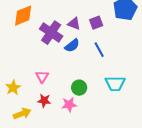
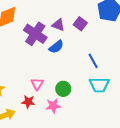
purple square: (96, 23) -> (80, 24), turned -32
blue line: (99, 50) -> (93, 61), moved
pink triangle: (42, 77) -> (37, 84), moved

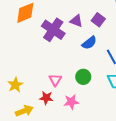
blue semicircle: (56, 47) -> (89, 43), moved
green circle: (63, 89) -> (83, 77), moved

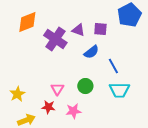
purple square: (98, 20) -> (100, 29), turned -32

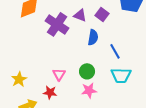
purple square: (100, 29) -> (102, 14), turned 32
blue semicircle: (91, 52) -> (93, 37), turned -42
pink star: (73, 111) -> (89, 90), moved

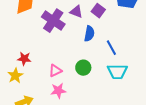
pink triangle: (59, 74) -> (55, 71), turned 32
pink star: (89, 90) -> (58, 91), moved
red star: (50, 92) -> (24, 59), moved

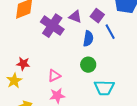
blue line: (111, 48) -> (110, 32), moved
green circle: (83, 68) -> (88, 65), moved
cyan trapezoid: (117, 72) -> (104, 88), moved

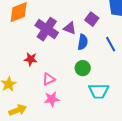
purple triangle: (75, 17) -> (70, 28), moved
blue line: (110, 32) -> (111, 44), moved
red star: (23, 64) -> (31, 59), moved

